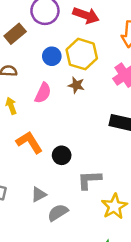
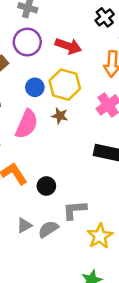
pink semicircle: (43, 93) -> (27, 124), size x1.4
gray semicircle: (58, 213) -> (48, 229), moved

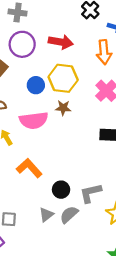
pink semicircle: (27, 124) -> (34, 120), turned 68
black circle: (46, 186) -> (61, 190), moved

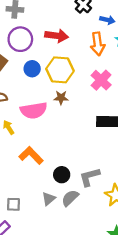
blue circle: (36, 85) -> (32, 69), moved

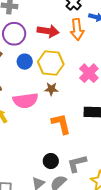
orange arrow: (98, 44) -> (77, 29), moved
orange L-shape: (31, 155) -> (61, 124), moved, turned 30

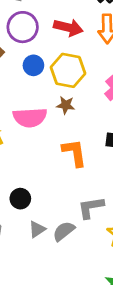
black circle: (51, 161) -> (20, 199), moved

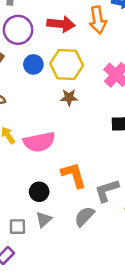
pink semicircle: (30, 117) -> (39, 142), moved
orange L-shape: (74, 153) -> (74, 175), moved
gray triangle: (37, 229) -> (44, 219), moved

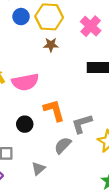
gray triangle: (44, 219) -> (38, 169), moved

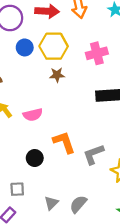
pink cross: (91, 26) -> (97, 53), turned 36
pink semicircle: (25, 82) -> (33, 115), size x0.7
gray semicircle: (63, 145) -> (78, 204), moved

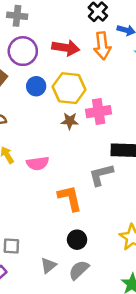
pink cross: (97, 53) -> (99, 112), moved
gray L-shape: (93, 154) -> (101, 175), moved
black circle: (35, 158) -> (77, 240), moved

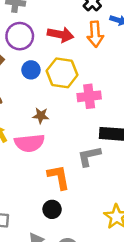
brown star: (70, 121) -> (41, 116), moved
pink semicircle: (38, 163) -> (29, 143), size x1.4
black circle: (77, 240) -> (52, 209), moved

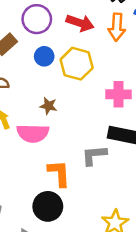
pink cross: (89, 96) -> (118, 94), moved
black circle: (52, 209) -> (48, 206), size x1.5

